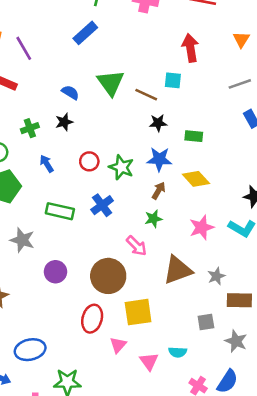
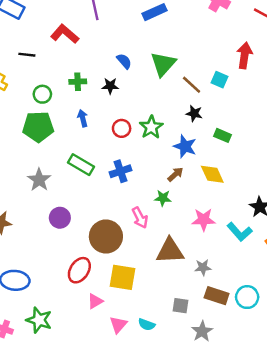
green star: (121, 167) -> (151, 127), moved

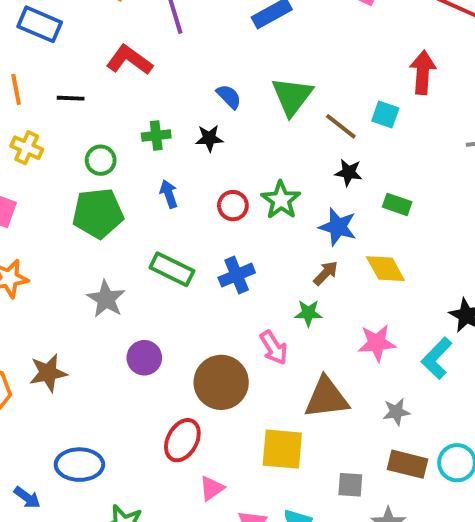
cyan L-shape: (240, 232) -> (437, 358), turned 90
gray star: (203, 267) -> (396, 412), moved
yellow square: (122, 277) -> (282, 449), moved

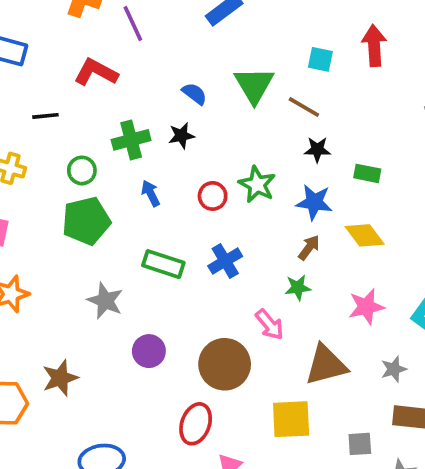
cyan square: (385, 114) -> (320, 59), moved
green cross: (156, 135) -> (131, 140), size x1.4

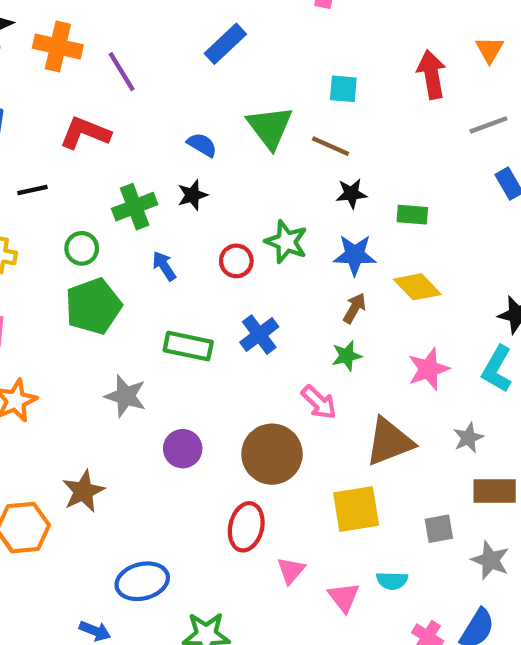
red arrow: (374, 45) -> (432, 74), moved

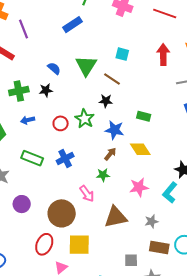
black star: (351, 194) -> (106, 101), moved
blue arrow: (164, 266) -> (28, 120), turned -80
yellow square: (356, 509) -> (79, 245), moved

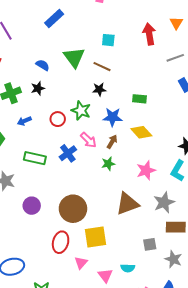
pink arrow: (87, 194) -> (88, 140), moved
gray star: (151, 221) -> (164, 202), size x1.5

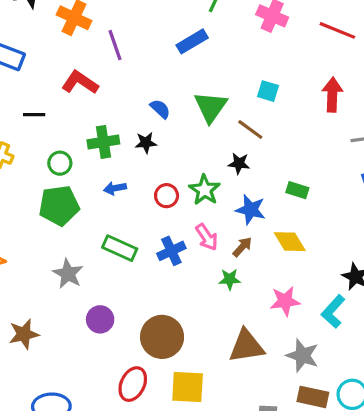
gray star: (164, 202) -> (302, 355), turned 30

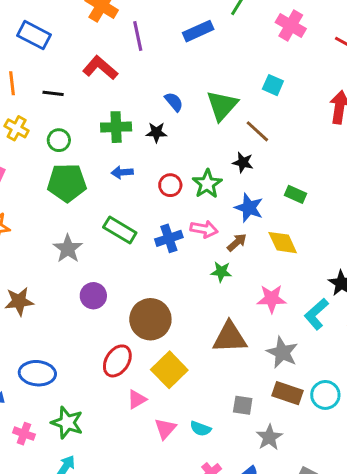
blue rectangle: (192, 41) -> (198, 31), moved
cyan square: (268, 91) -> (273, 85), moved
green circle: (60, 163) -> (59, 140), moved
pink arrow: (207, 237) -> (204, 229), turned -52
yellow square: (188, 387) -> (169, 370), turned 36

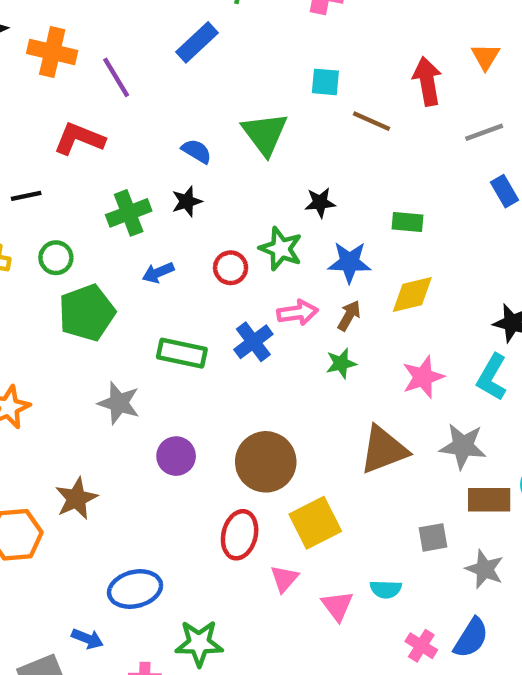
brown line: (257, 131) -> (371, 121), moved
yellow diamond: (283, 243) -> (412, 294), turned -60
yellow square: (169, 370) -> (315, 523), turned 36

